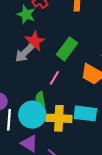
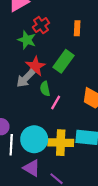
green rectangle: (67, 49) -> (64, 61), moved
green semicircle: (40, 99) -> (45, 89), moved

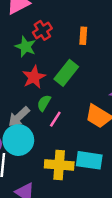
gray arrow: (26, 78) -> (19, 117), moved
green semicircle: (45, 89) -> (44, 103), turned 40
cyan circle: (34, 139) -> (18, 140), moved

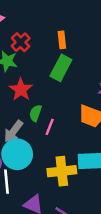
green rectangle: (66, 73) -> (61, 68), moved

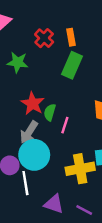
red cross: (21, 42) -> (44, 38), moved
red star: (21, 90) -> (33, 103), moved

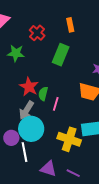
orange rectangle: (71, 37) -> (70, 25), moved
yellow cross: (80, 169) -> (69, 139), turned 30

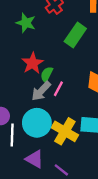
gray arrow: (26, 110) -> (41, 91), moved
cyan circle: (31, 129) -> (37, 123), moved

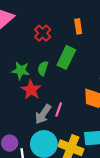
green star: (26, 23) -> (21, 71), moved
green semicircle: (47, 74) -> (43, 68), moved

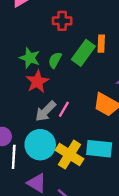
orange rectangle: (78, 26) -> (101, 44), moved
red cross: (43, 33) -> (62, 21), turned 35

